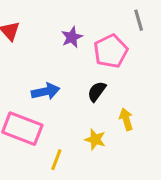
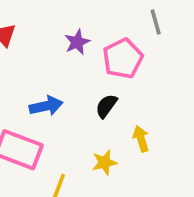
yellow star: (95, 139) -> (105, 162), turned -30

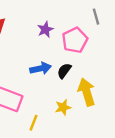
blue arrow: (46, 106) -> (41, 68), moved
yellow arrow: (141, 139) -> (87, 92), size x1.6

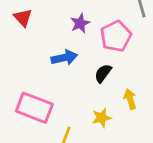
blue arrow: (41, 68) -> (64, 58), moved
yellow arrow: (87, 92) -> (130, 99), size x0.6

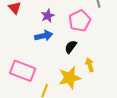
purple star: (80, 23) -> (48, 16), moved
yellow star: (102, 118) -> (70, 78), size x1.6

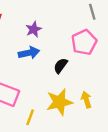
pink pentagon: (80, 21) -> (84, 42), moved
yellow arrow: (90, 65) -> (86, 100), moved

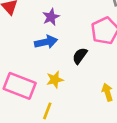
yellow star: (59, 102) -> (55, 80), moved, size x0.6

